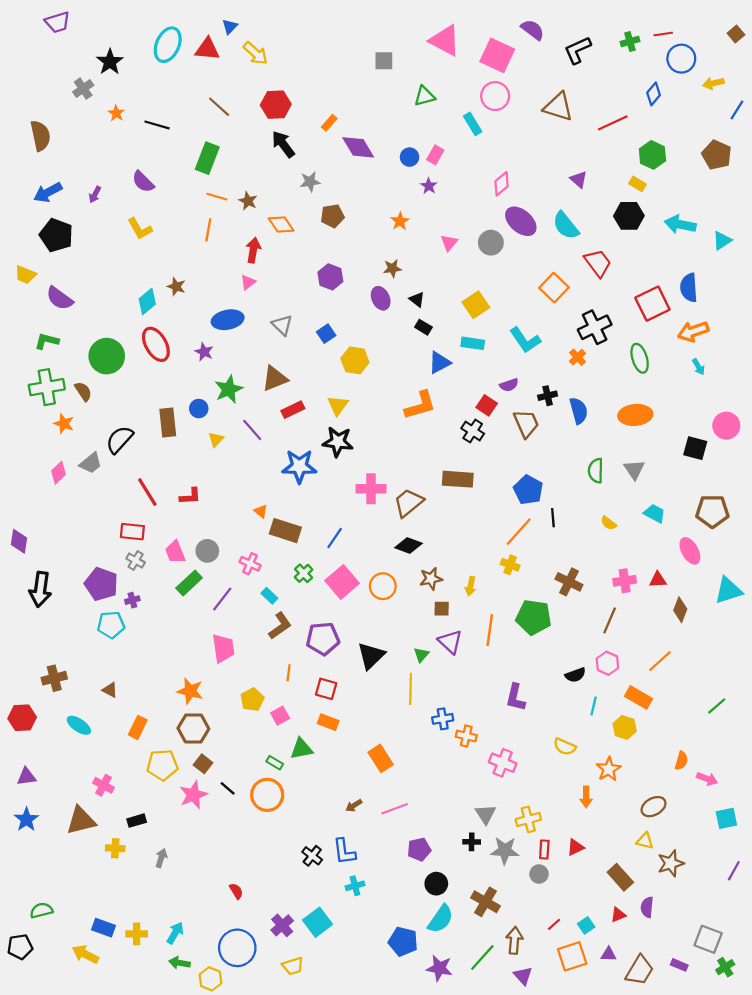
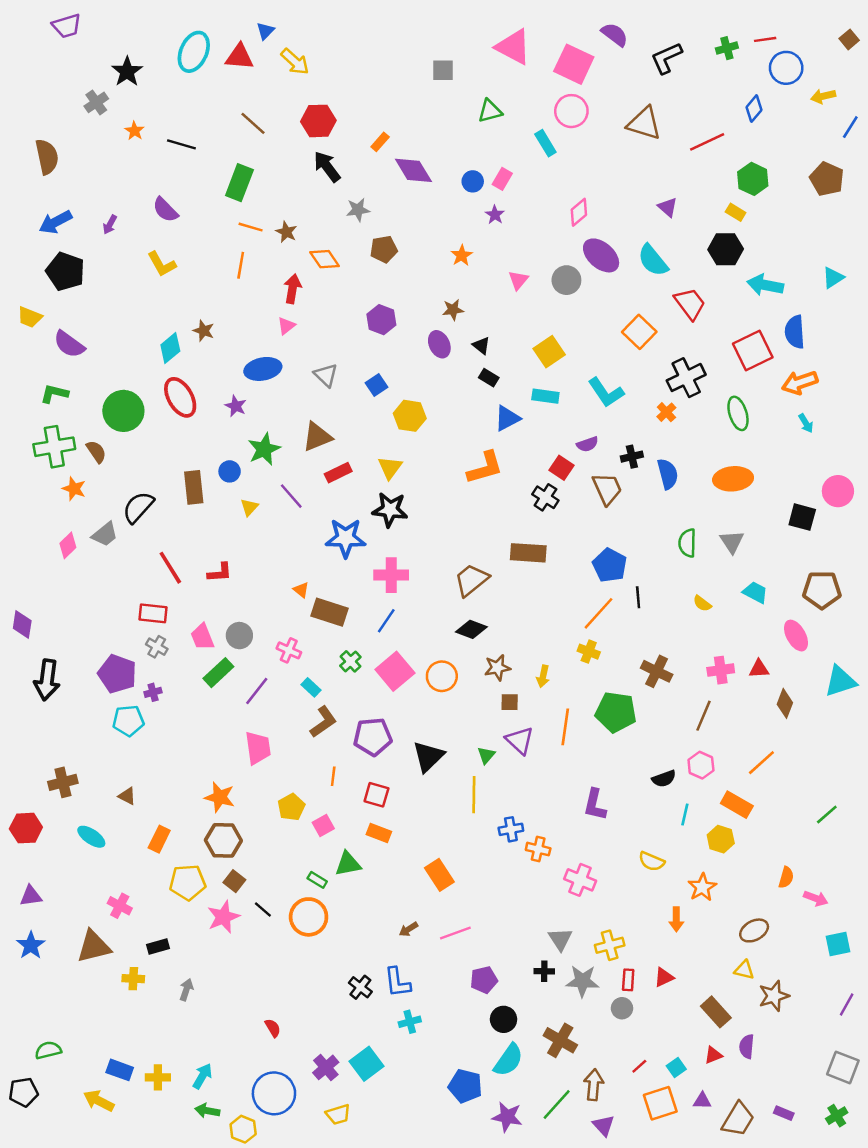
cyan arrow: (680, 224) -> (765, 285), moved
pink cross: (371, 489) -> (391, 575), moved
gray square: (708, 939) -> (843, 1067), moved

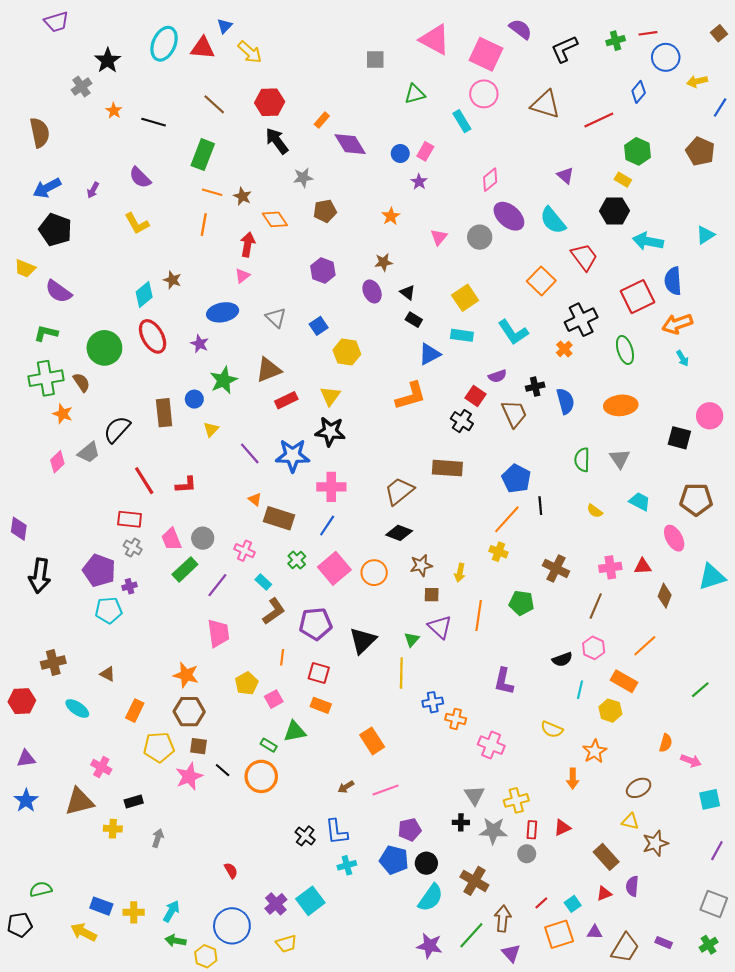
purple line: (291, 496) -> (250, 453), moved
green pentagon: (616, 712) -> (521, 603), size x0.7
brown square: (234, 881) -> (199, 746), turned -30
blue pentagon: (465, 1086) -> (394, 860), moved

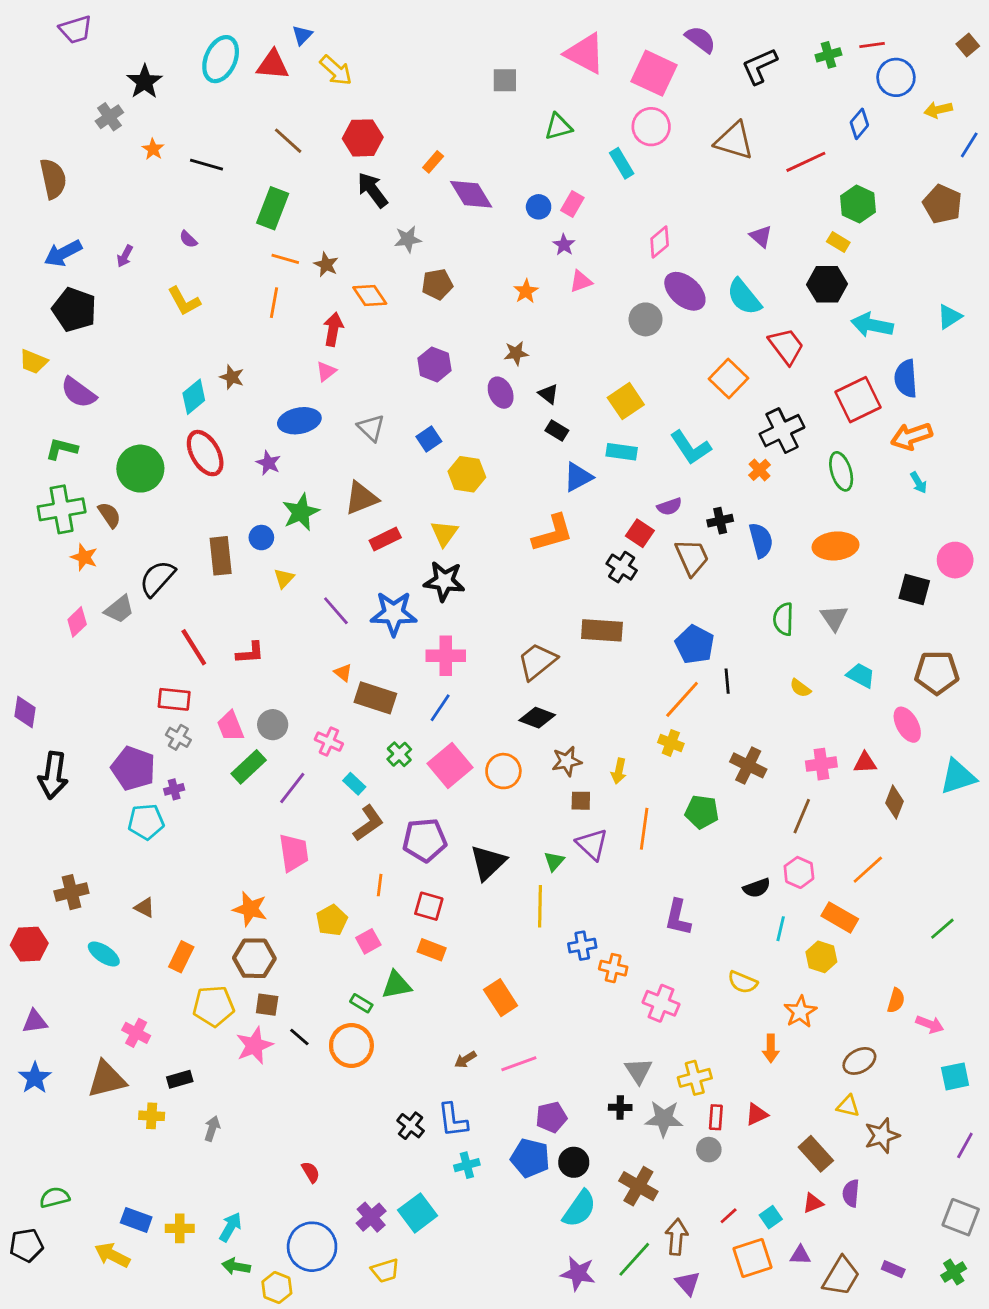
purple semicircle: (140, 178) -> (188, 239), size x0.6
pink triangle: (439, 237) -> (581, 281), moved, turned 30

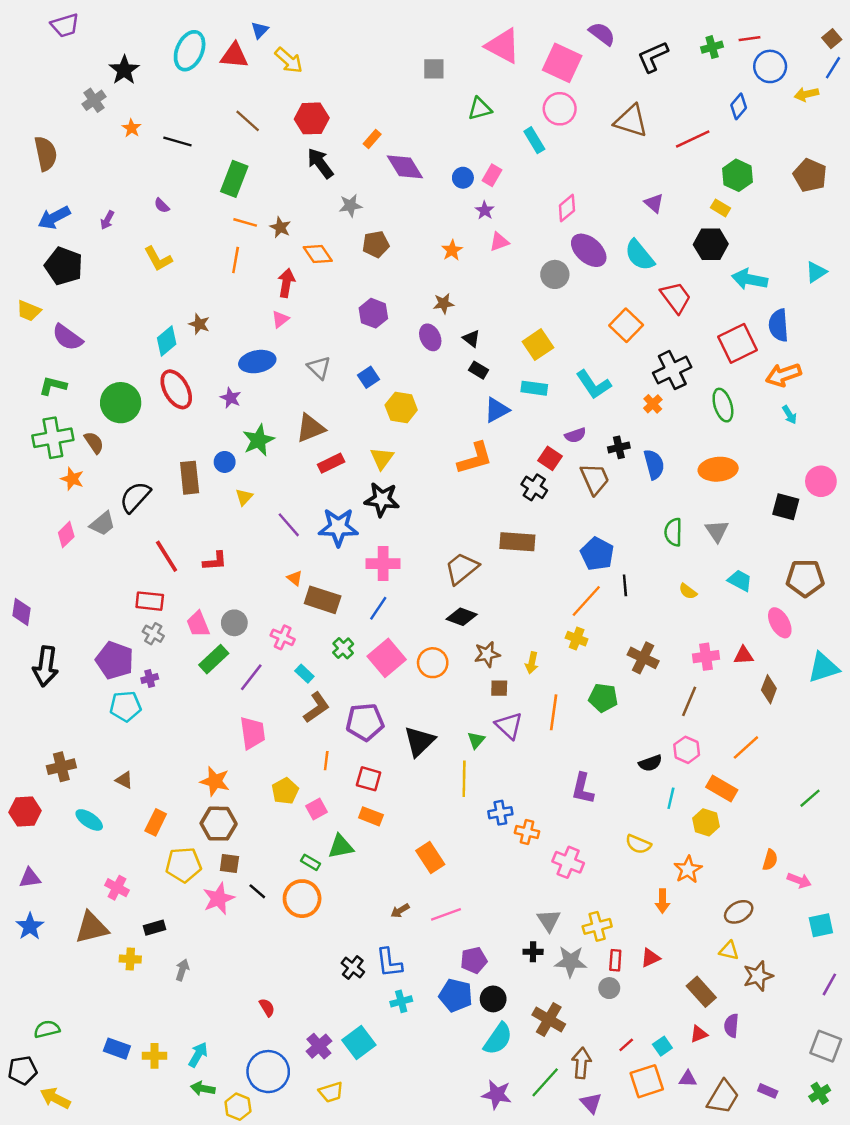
blue line: (969, 145) -> (833, 68), moved
yellow arrow: (112, 1255) -> (55, 1098), moved

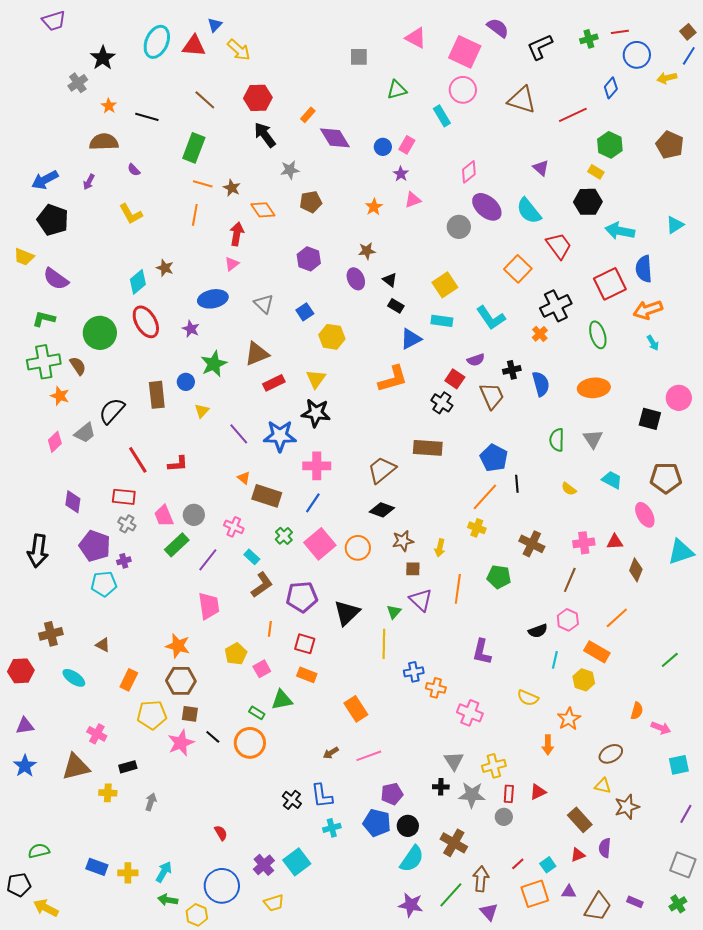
pink triangle: (503, 46) -> (416, 38), size x0.7
brown semicircle: (46, 154) -> (104, 142), moved, turned -80
purple diamond: (21, 612) -> (73, 502), moved

